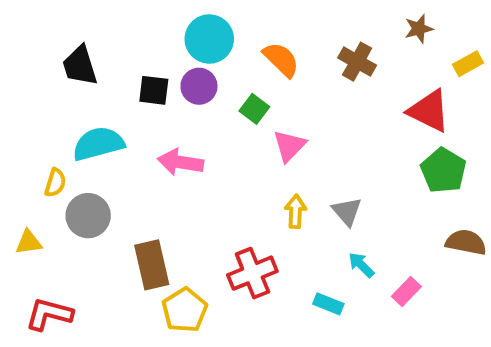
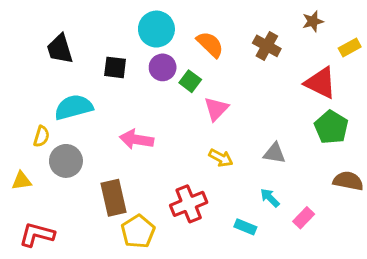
purple circle: (199, 86) -> (163, 67), moved
pink arrow: (181, 162) -> (136, 139), moved
yellow arrow: (296, 211) -> (221, 158), turned 115
gray triangle: (347, 211) -> (275, 153), moved, turned -40

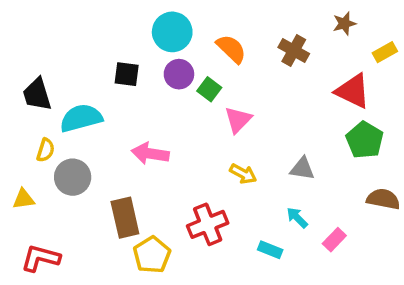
black trapezoid: (60, 49) -> (37, 94), moved

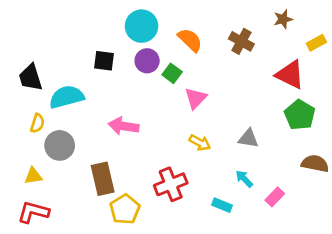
yellow triangle: (24, 199) -> (33, 176), moved

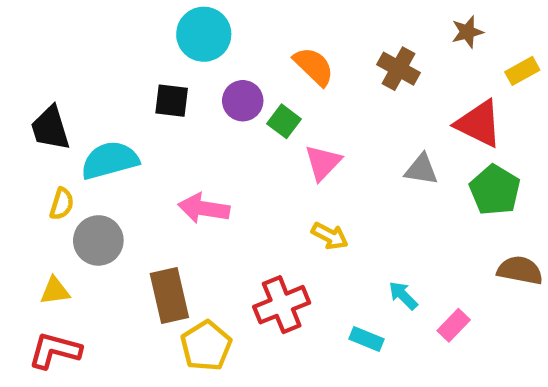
cyan circle: (142, 26) -> (204, 34), moved
gray triangle: (248, 139) -> (421, 169), moved

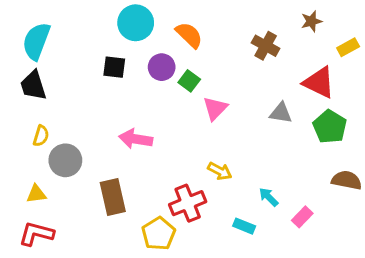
orange semicircle: (314, 66) -> (189, 35), moved
cyan semicircle: (110, 160) -> (36, 41), moved, turned -54
yellow arrow: (330, 236) -> (220, 171), moved
yellow pentagon: (206, 346) -> (159, 234), moved

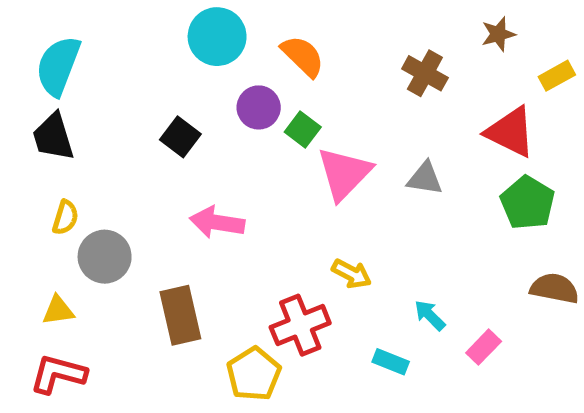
black square: (114, 67) -> (180, 137), moved, turned 30
pink triangle: (215, 108) -> (344, 173), size x1.4
gray triangle: (281, 113) -> (425, 178), moved

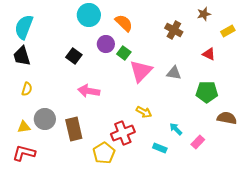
red triangle: (510, 132) -> (209, 54), size x0.6
green pentagon: (528, 203) -> (207, 92), moved, turned -30
gray circle: (105, 257) -> (45, 119), moved

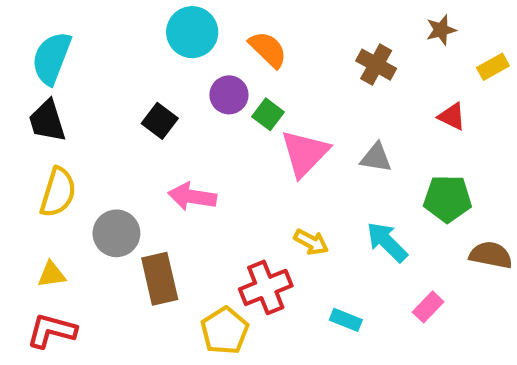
yellow semicircle: (27, 89) -> (58, 192), size x1.6
gray circle: (45, 119) -> (116, 233), moved
cyan arrow: (176, 129) -> (387, 242), moved, size x1.5

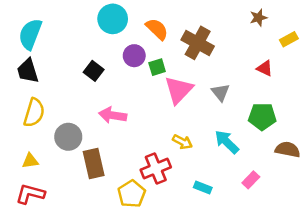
brown cross: (376, 65) -> (198, 43), moved, size x1.4
green square: (268, 114) -> (157, 67), turned 36
gray triangle: (376, 158) -> (220, 92), turned 42

